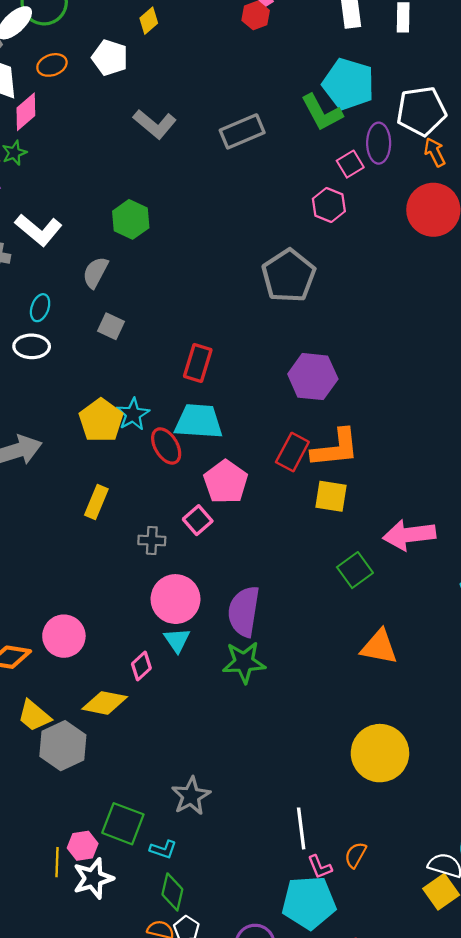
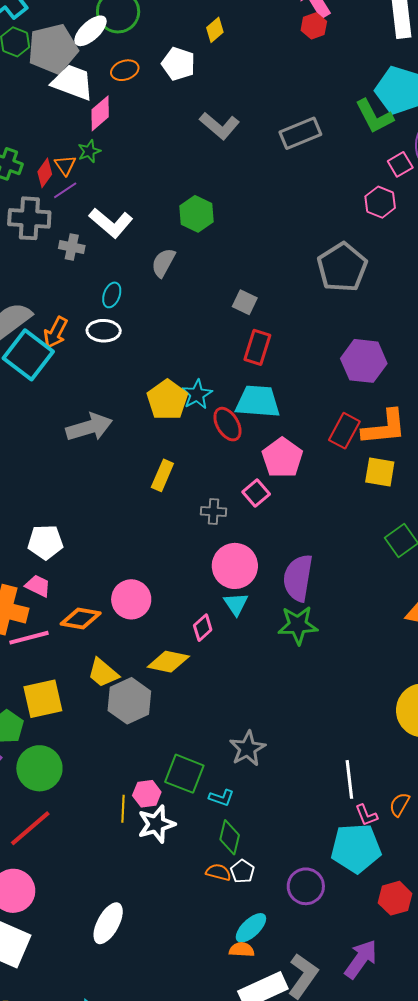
gray square: (111, 326) -> (245, 302), moved

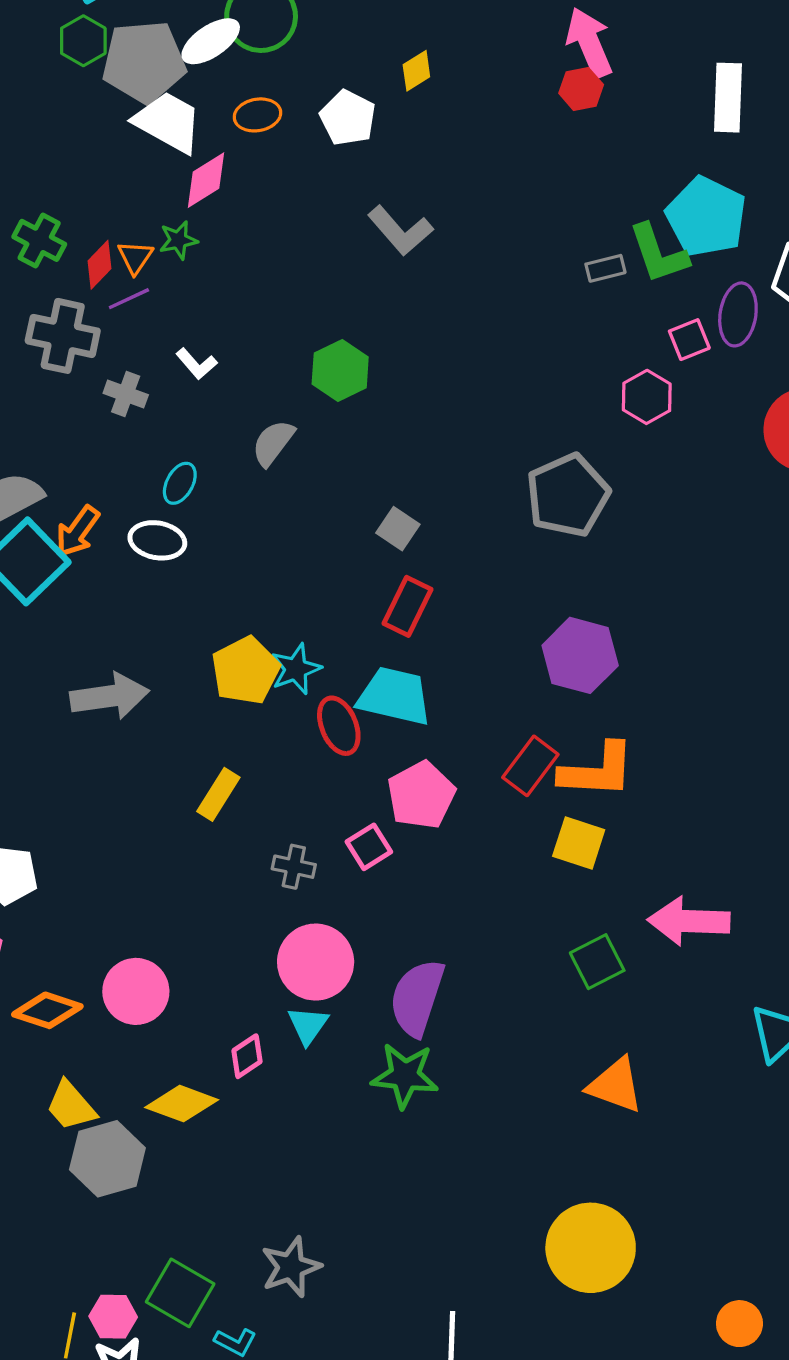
gray rectangle: (300, 133) -> (605, 268), moved, size x0.6
white L-shape: (111, 223) -> (197, 364), size x0.6

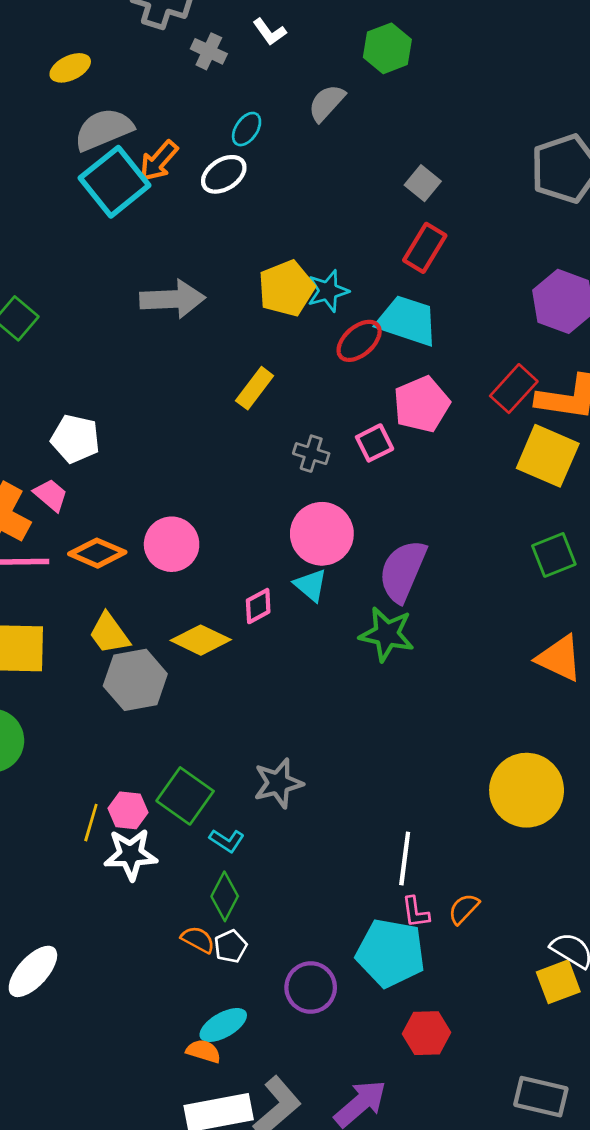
white ellipse: (157, 540) -> (224, 174), turned -48
red ellipse: (339, 726) -> (359, 341), turned 66
yellow square: (579, 843) -> (548, 456), size x1.4
cyan triangle: (308, 1025) -> (311, 585), turned -30

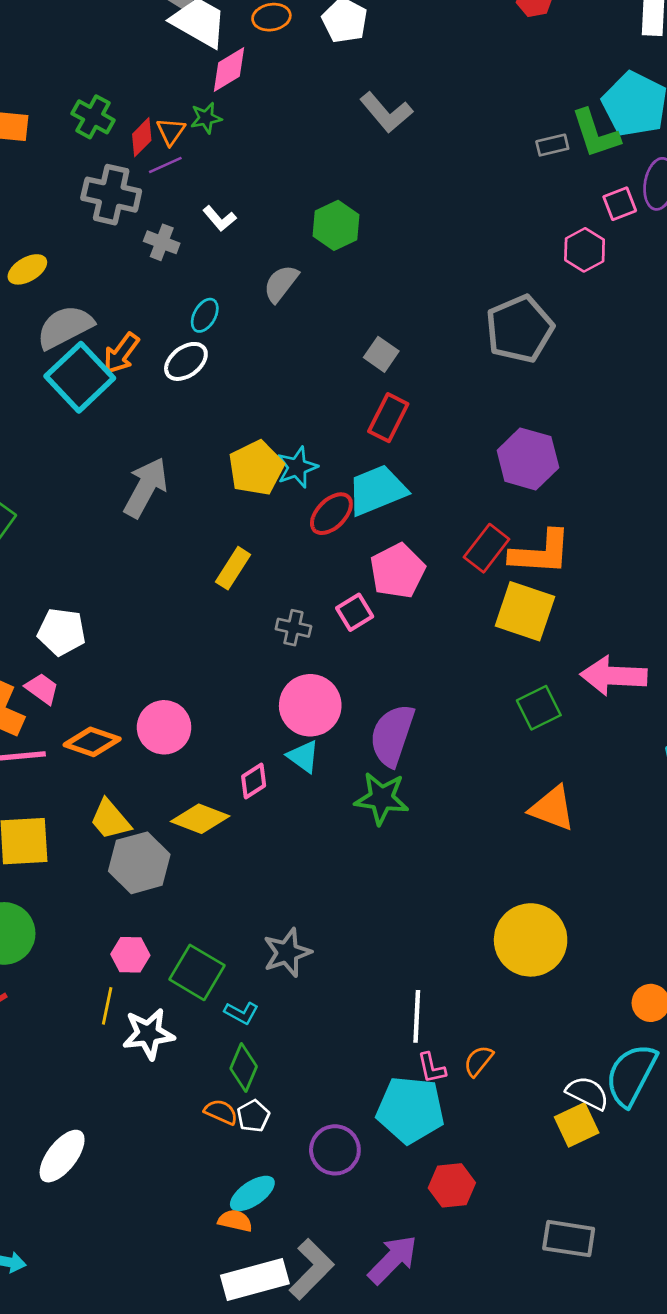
gray arrow: (172, 299) -> (146, 487), turned -54
cyan trapezoid: (407, 321) -> (377, 490), turned -36
pink hexagon: (128, 810) -> (130, 955), moved

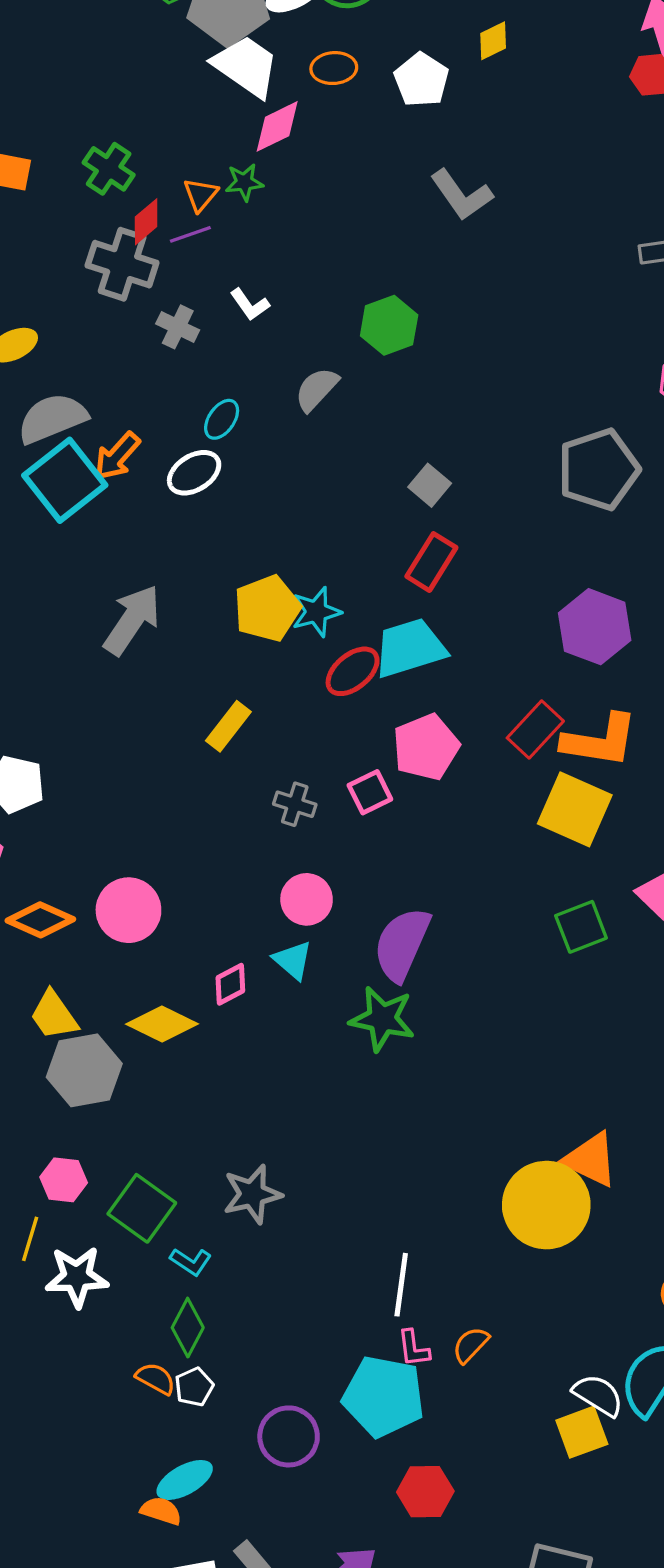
red diamond: (142, 137) -> (146, 222), moved
pink circle: (310, 705) -> (307, 899), size x0.7
orange triangle: (552, 808) -> (591, 1160), moved

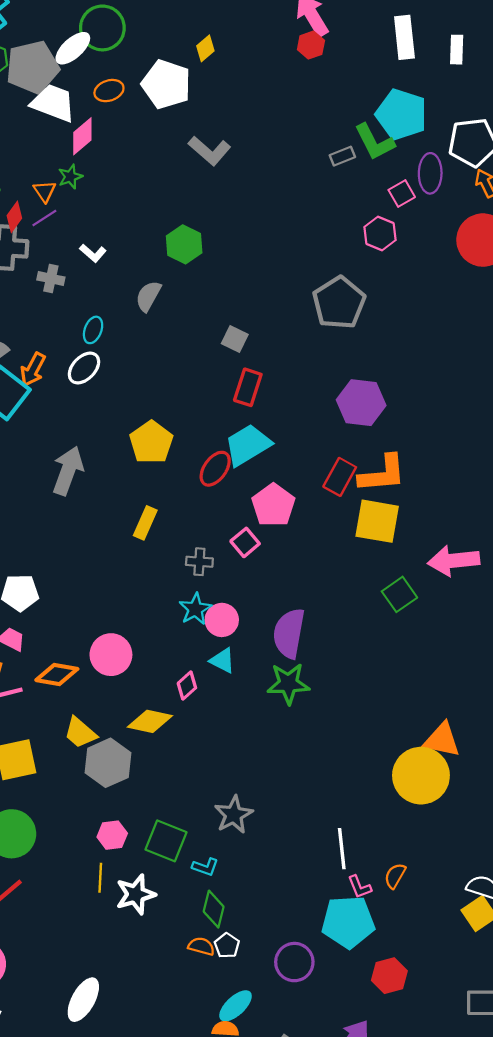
white pentagon: (421, 80) -> (166, 84), size x1.4
cyan star: (316, 612) -> (195, 609), moved

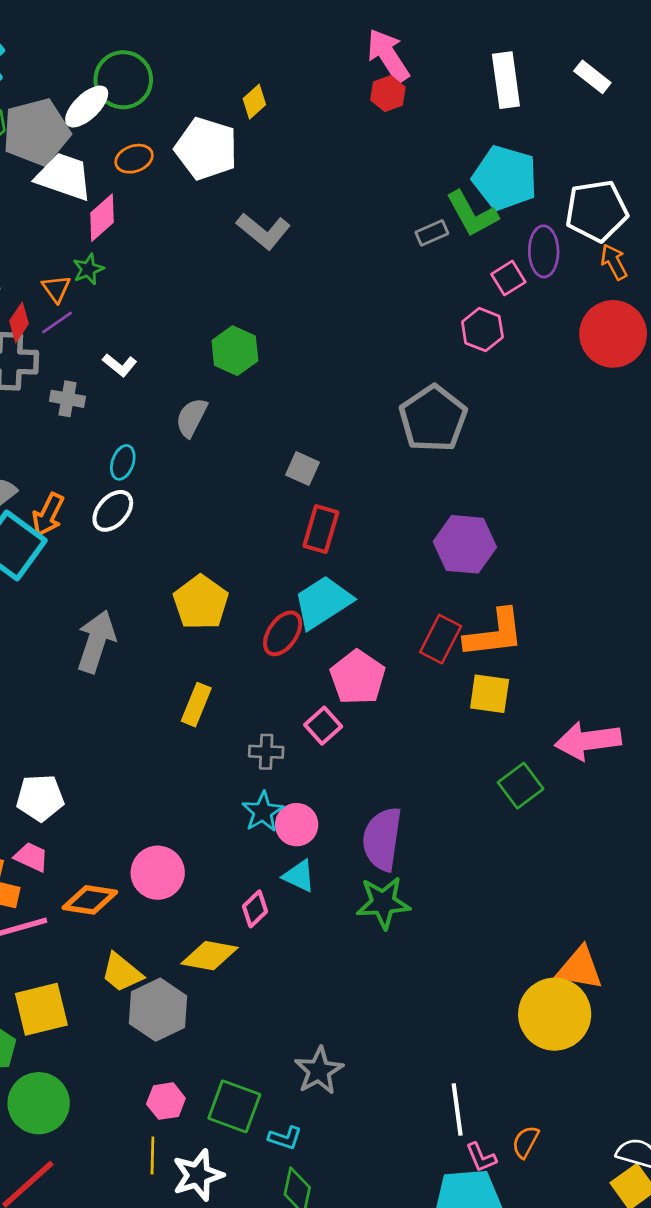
white rectangle: (457, 50) -> (592, 77), moved, turned -52
yellow square: (377, 521) -> (490, 694), size x0.7

